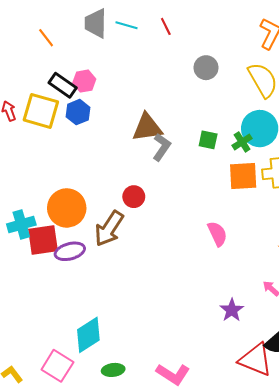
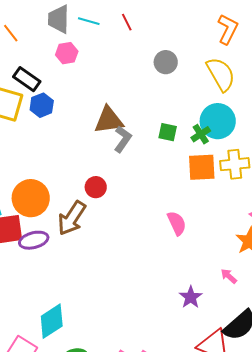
pink hexagon: (84, 81) -> (67, 53), moved

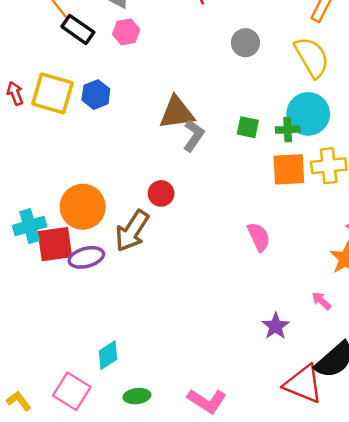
black rectangle: (27, 79) -> (78, 29), moved
green cross: (201, 134) -> (288, 130), turned 30
cyan diamond: (52, 321) -> (108, 355), size x0.7

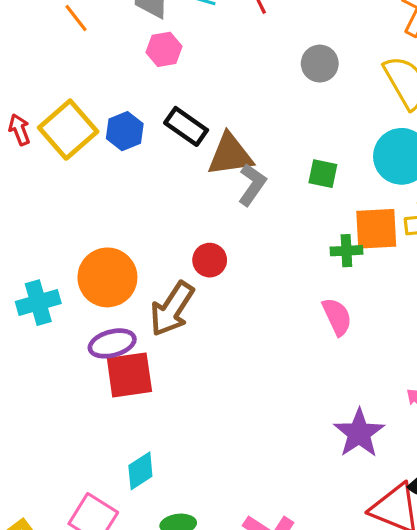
black rectangle: (78, 29) -> (186, 126), moved
yellow square: (53, 93) -> (68, 130), turned 33
green cross: (288, 130) -> (346, 251), moved
red square: (55, 244) -> (129, 375), moved
purple star: (276, 326) -> (359, 433), size x1.4

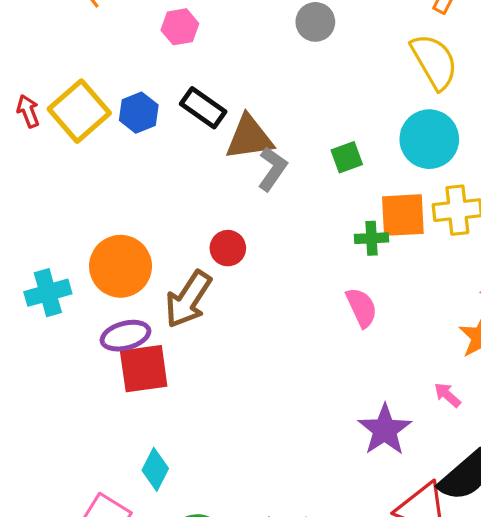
gray circle: (320, 64) -> (315, 22), moved
green square: (323, 174) -> (347, 157), turned -32
cyan diamond: (140, 471) -> (155, 469), turned -30

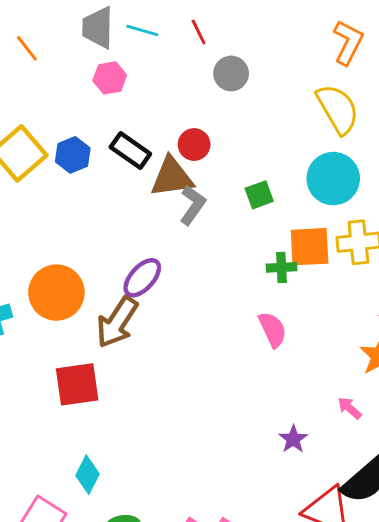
red circle: (228, 248) -> (194, 145), moved
purple ellipse: (125, 336) -> (142, 278), moved, turned -33
purple star: (385, 430) -> (293, 439), size x0.6

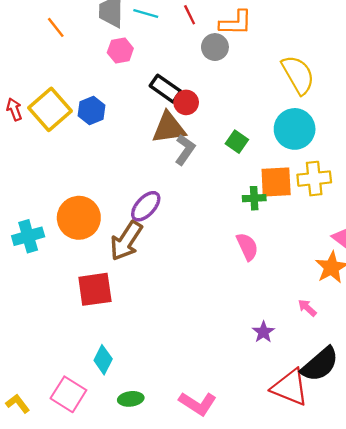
orange L-shape: (348, 42) -> (236, 23), moved, turned 64
black rectangle: (130, 150) -> (165, 89), moved
green square: (259, 195) -> (237, 142), turned -35

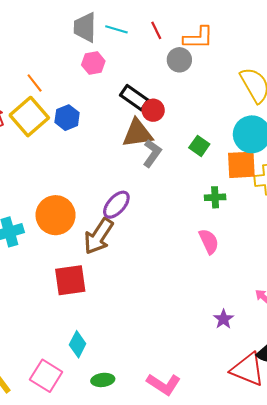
orange line: (56, 27) -> (35, 83), moved
orange square: (276, 182) -> (241, 165), moved

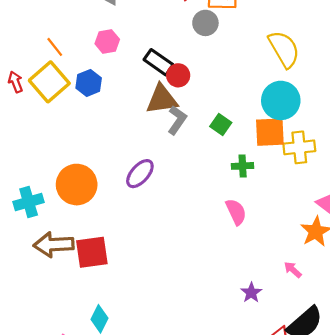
pink hexagon: (93, 63) -> (107, 41), moved
green square: (199, 146) -> (221, 124), moved
brown arrow: (99, 236) -> (54, 245), moved, turned 54

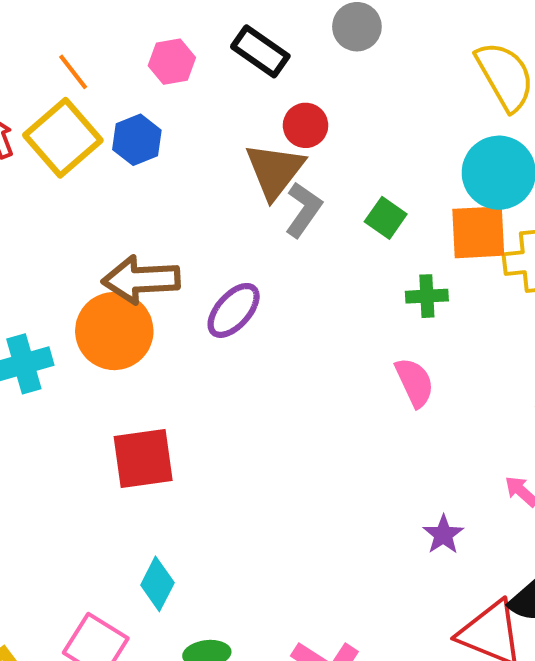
black rectangle: (158, 62) -> (260, 51), moved
brown triangle: (162, 99) -> (275, 171), turned -44
brown arrow: (54, 245) -> (141, 280), moved

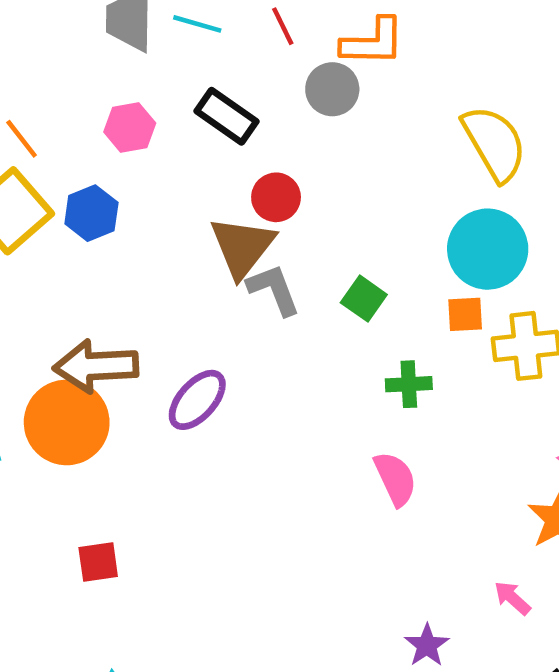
gray L-shape: (303, 210) -> (274, 290), turned -56
orange square: (478, 232) -> (465, 314), size x0.6
red square: (143, 458) -> (98, 562), size x0.6

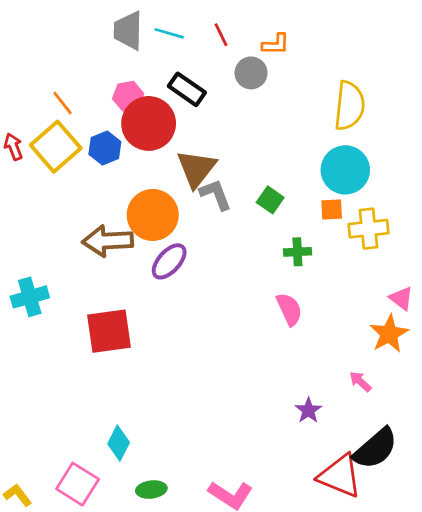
orange L-shape: (373, 42) -> (276, 44), size x0.7
yellow semicircle: (494, 143) -> (349, 106), turned 36
red circle: (276, 197) -> (149, 123), moved, size x1.8
orange circle: (67, 422) -> (153, 215), moved
red square: (98, 562) -> (109, 331), moved, size x1.8

